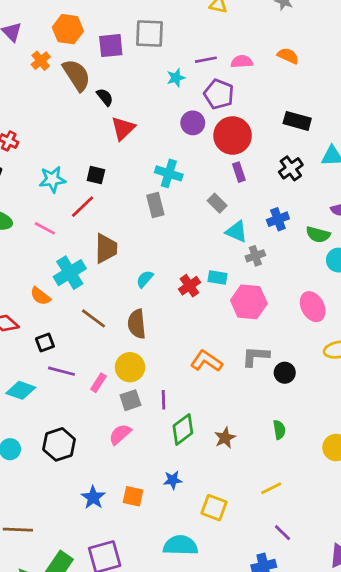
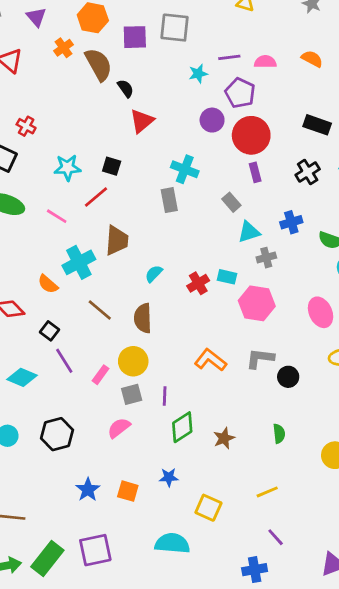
cyan triangle: (236, 232) -> (249, 232), turned -45
black square: (45, 343) -> (49, 331), turned -36
purple line: (62, 371) -> (64, 361), turned 40

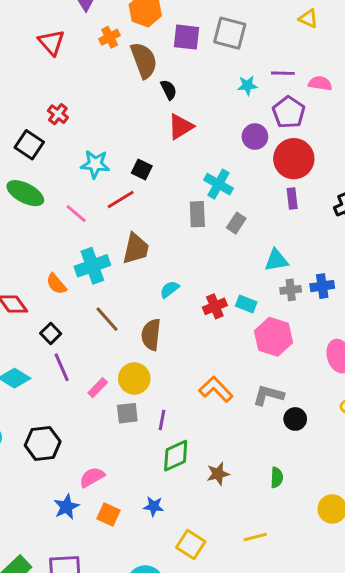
gray rectangle: (231, 202) -> (236, 223), moved, turned 66
blue cross: (291, 222) -> (322, 286), moved
pink semicircle: (119, 428) -> (92, 477), moved

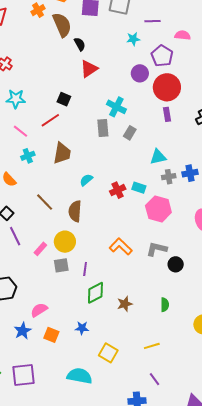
purple line: (283, 73) -> (152, 21), moved
cyan star: (95, 164) -> (16, 99), moved
cyan cross: (92, 266) -> (28, 156), moved, size x0.6

